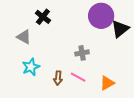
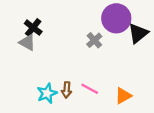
black cross: (43, 17) -> (33, 28), moved
gray cross: (82, 53) -> (94, 40), moved, turned -32
cyan star: (31, 67) -> (47, 93), moved

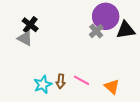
black triangle: (138, 33) -> (126, 30), turned 30
gray cross: (94, 40) -> (96, 31), moved
orange triangle: (123, 96) -> (112, 87), turned -49

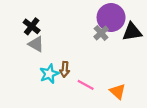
gray triangle: (25, 38) -> (36, 44), moved
brown arrow: (61, 81) -> (65, 69), moved
cyan star: (43, 84) -> (49, 74), moved

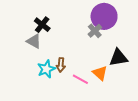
black cross: (32, 26) -> (42, 25), moved
black triangle: (132, 32) -> (119, 58), moved
orange triangle: (118, 91) -> (100, 73), moved

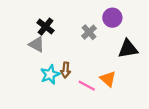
purple circle: (104, 16) -> (112, 18), size x0.7
gray cross: (95, 31) -> (89, 32), moved
black triangle: (119, 58) -> (128, 49), moved

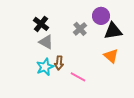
gray triangle: (37, 44) -> (46, 42), moved
black triangle: (128, 49) -> (113, 31), moved
orange triangle: (108, 79) -> (111, 56), moved

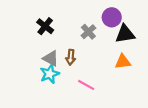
gray triangle: (46, 42) -> (51, 58), moved
orange triangle: (111, 56) -> (123, 62), turned -49
brown arrow: (59, 63) -> (71, 57), moved

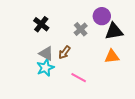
brown arrow: (71, 57) -> (64, 52), turned 32

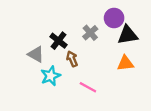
black cross: (41, 24) -> (58, 41), moved
brown arrow: (64, 52) -> (72, 59), turned 120
gray triangle: (46, 53) -> (36, 54), moved

